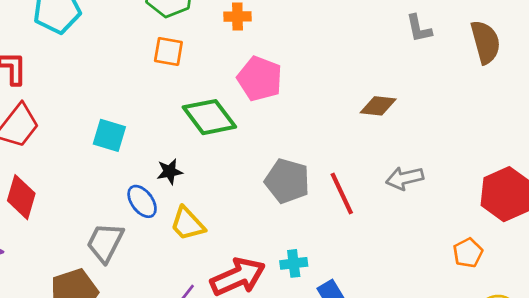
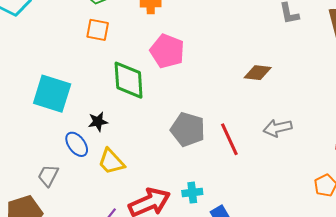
green diamond: (209, 117) -> (129, 80), turned 33
cyan square: (109, 135) -> (52, 94), size x1.5
gray trapezoid: (105, 243) -> (48, 176), size x0.7

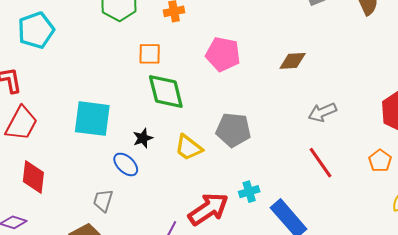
orange square: (98, 30) -> (150, 54), moved
pink pentagon: (167, 51) -> (223, 54), moved
red line: (229, 139) -> (320, 163), moved
yellow trapezoid: (111, 162) -> (188, 148), moved

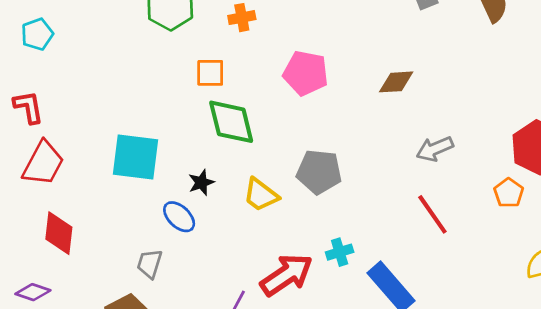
cyan pentagon: (36, 30) -> (37, 34), moved, size x0.7
orange pentagon: (380, 161) -> (509, 193), moved

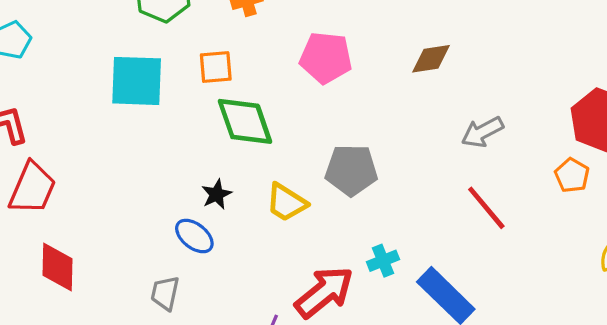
cyan square: (135, 157) -> (137, 81), moved

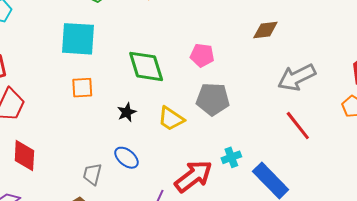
pink pentagon: (326, 58) -> (202, 55), moved, size x0.7
orange square: (216, 67) -> (82, 88), moved
gray arrow: (482, 132) -> (297, 77), size x1.4
blue ellipse: (194, 236) -> (126, 158), moved

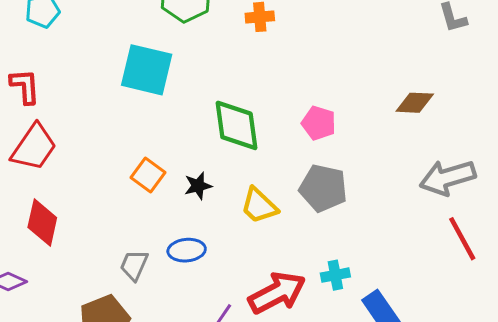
orange square: (82, 88) -> (148, 175), moved, turned 30
red line: (298, 126) -> (462, 239), moved
blue ellipse: (126, 158) -> (187, 250), turned -55

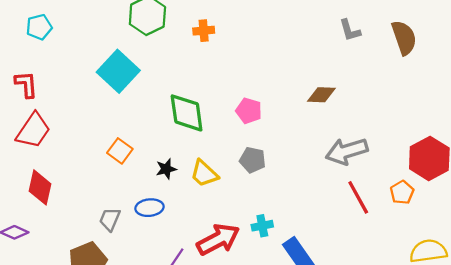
cyan square: (147, 70) -> (118, 71), turned 30
black star: (198, 186) -> (166, 169), moved
gray pentagon: (323, 188) -> (253, 160), size x0.7

